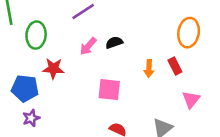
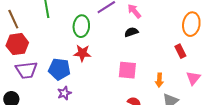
green ellipse: (36, 35) -> (81, 26), moved
pink arrow: (88, 46) -> (134, 11), moved, turned 98
orange arrow: (149, 69) -> (159, 80), moved

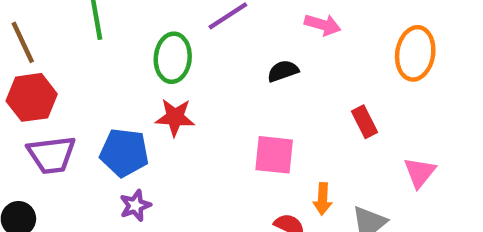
pink arrow: (134, 11) -> (323, 25), moved, turned 147
red rectangle: (180, 51) -> (365, 122), moved
orange arrow: (159, 80) -> (323, 199), moved

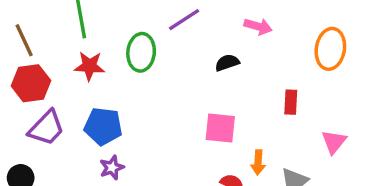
red star: (175, 117) -> (89, 66), moved
red rectangle: (365, 122) -> (291, 102), turned 30
purple trapezoid: (51, 155) -> (46, 128), turned -39

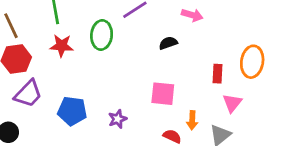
orange ellipse: (330, 49) -> (252, 62), moved
blue pentagon: (103, 126) -> (72, 111), moved
pink triangle: (334, 142) -> (232, 103), moved
purple star: (112, 168) -> (118, 119), moved

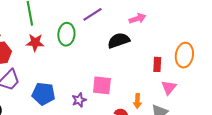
pink arrow: (192, 15) -> (137, 19), turned -35
black semicircle: (168, 43) -> (119, 40), size x1.5
pink square: (163, 94) -> (102, 85), moved

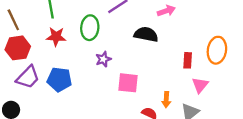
black semicircle: (119, 40) -> (146, 34), turned 30
blue pentagon: (43, 94) -> (59, 79), moved
purple star: (79, 100) -> (103, 59), moved

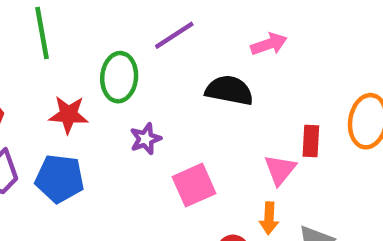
red star: (56, 37) -> (68, 115), moved
pink square: (128, 83) -> (194, 185), turned -30
pink triangle: (200, 85) -> (280, 170), moved

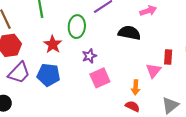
red star: (68, 115) -> (53, 44), turned 30
pink square: (194, 185) -> (100, 78), moved
orange arrow: (269, 218) -> (136, 87), moved

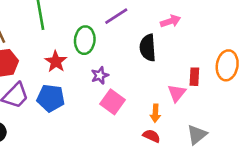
black semicircle: (129, 33) -> (148, 48), turned -105
pink square: (100, 78) -> (112, 102), turned -30

